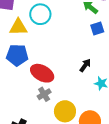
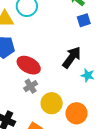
black arrow: (85, 65) -> (72, 57), size x1.6

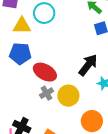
yellow circle: (52, 103) -> (68, 96), moved

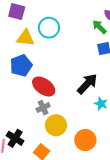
blue pentagon: (20, 54) -> (21, 66), turned -30
yellow circle: (68, 96) -> (56, 125), moved

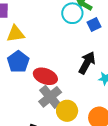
cyan circle: (49, 28) -> (72, 13), moved
gray cross: (43, 108) -> (50, 97), size x1.6

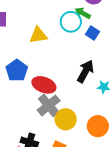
blue square: (94, 24) -> (92, 33), turned -32
yellow triangle: (16, 34) -> (38, 35), moved

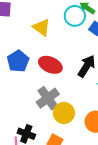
yellow triangle: (38, 35) -> (42, 27), turned 42
red ellipse: (44, 85) -> (50, 65), moved

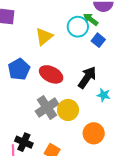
yellow triangle: (42, 27) -> (44, 37), turned 42
yellow circle: (64, 113) -> (68, 110), moved

